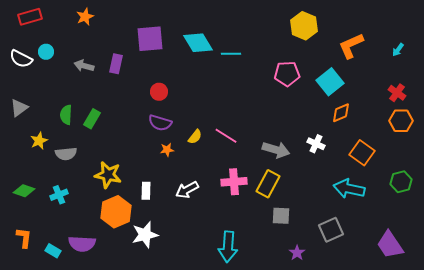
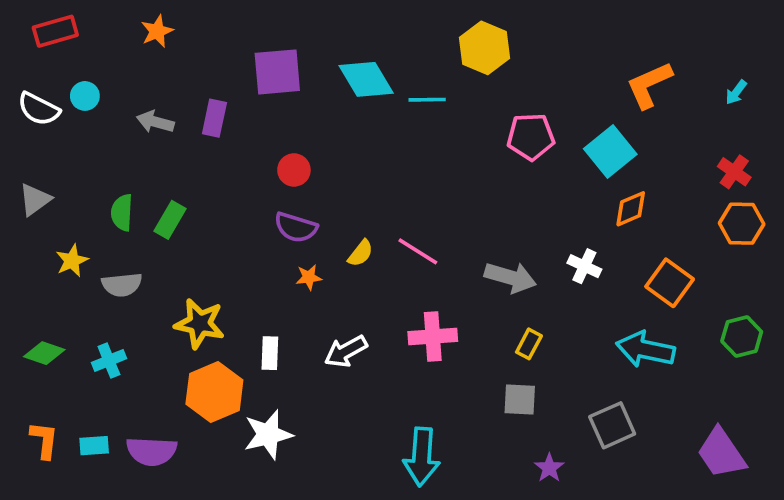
yellow hexagon: (304, 26) -> (485, 48), moved
yellow rectangle: (268, 184) -> (529, 344), moved, size x0.6
cyan rectangle: (53, 251) -> (94, 446), moved, turned -35

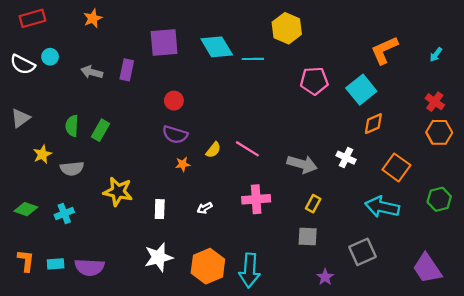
white arrow: (346, 351) -> (205, 208), size x0.6
orange hexagon: (214, 392) -> (208, 266), moved

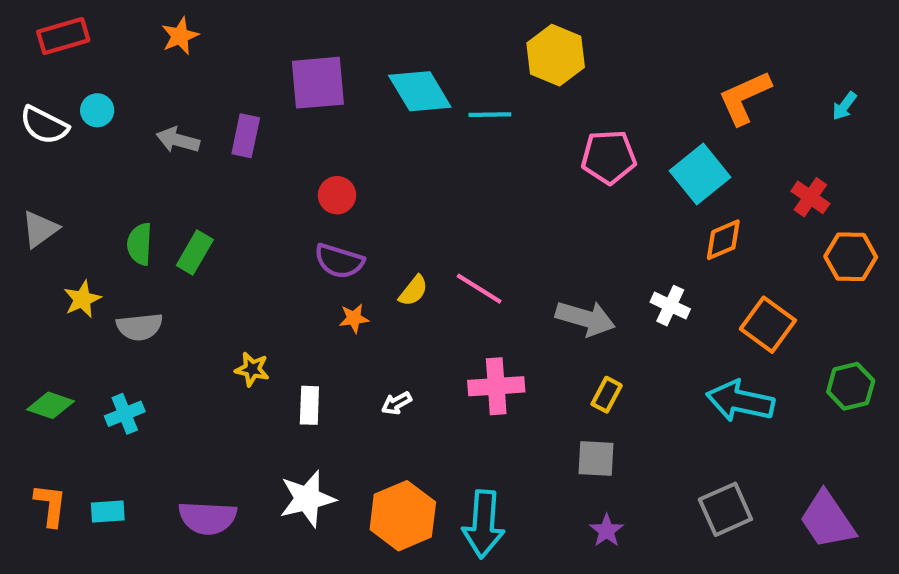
red cross: (435, 102) -> (810, 197), moved
yellow star: (118, 192) -> (252, 369), moved, size x0.6
gray square: (362, 252) -> (725, 509), moved
purple semicircle: (89, 267) -> (208, 518), moved
purple star: (325, 277) -> (607, 531), moved

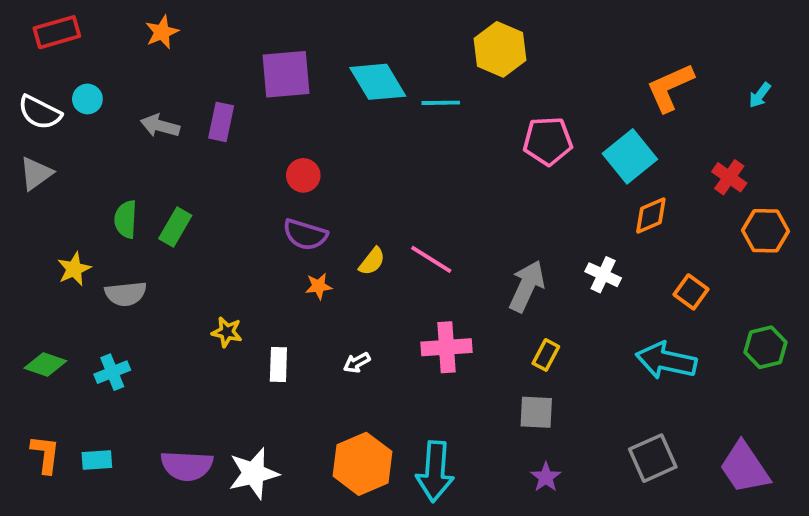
gray triangle: (40, 229) -> (36, 173), moved
gray arrow: (585, 318) -> (527, 286), turned -81
orange square: (768, 325) -> (691, 292), size x0.7
white star: (307, 499) -> (254, 473), moved

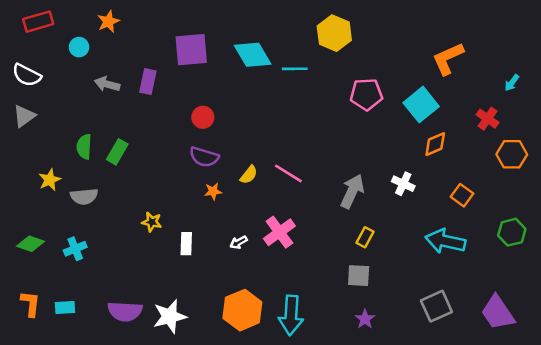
cyan arrow: (760, 95) -> (512, 83), moved
cyan circle: (87, 99) -> (79, 47), moved
pink cross: (447, 347) -> (279, 232), moved, turned -32

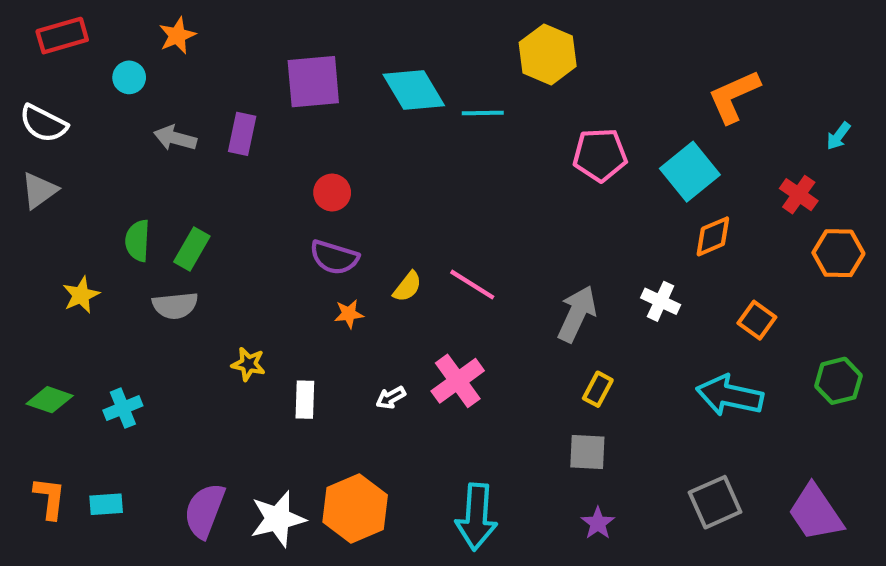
gray semicircle: (84, 196) -> (175, 305), moved
orange hexagon: (242, 310) -> (355, 508), moved
purple semicircle: (125, 311) -> (204, 511), turned 108

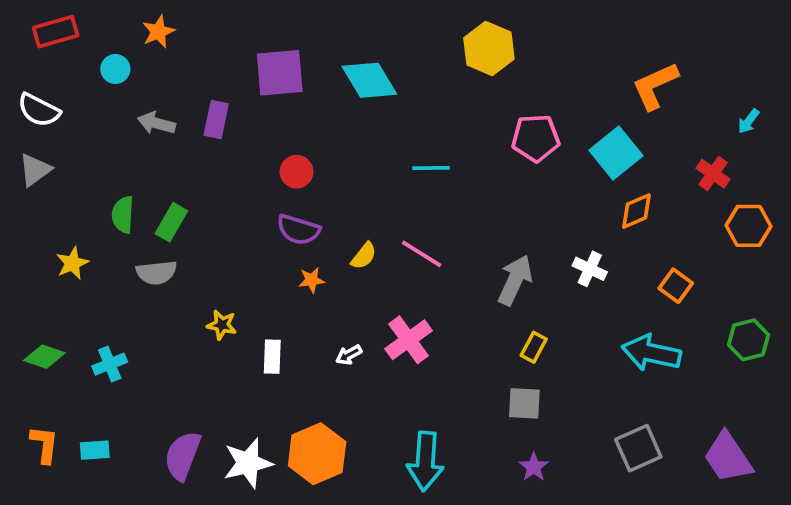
cyan line: (483, 113) -> (431, 168), moved

